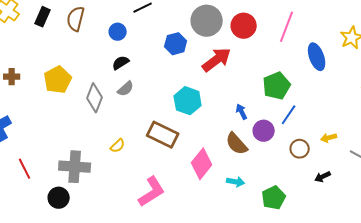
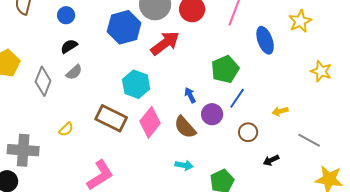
blue hexagon: (176, 44) -> (124, 27), size x1.5
yellow arrow: (329, 138) -> (280, 111), moved
pink diamond: (202, 164) -> (150, 122), moved

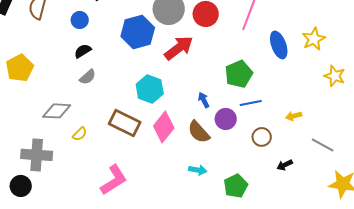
yellow star: (300, 21) -> (314, 39), moved
gray diamond: (43, 81) -> (57, 111), moved, turned 72
blue line: (237, 98) -> (251, 103), turned 45

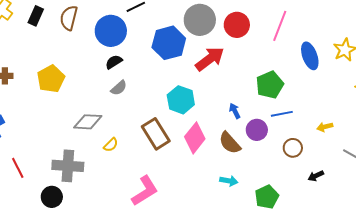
blue circle: (80, 20) -> (111, 31), size x1.8
brown rectangle: (125, 123) -> (156, 134), turned 32

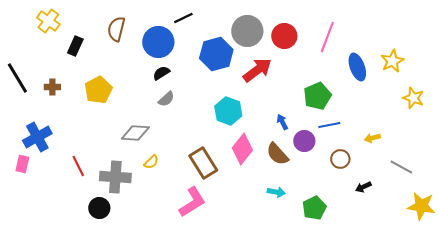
black rectangle: (36, 16) -> (75, 46), moved
brown rectangle: (156, 134) -> (203, 163), moved
yellow semicircle: (111, 145) -> (151, 162), moved
red line: (18, 168) -> (78, 166), moved

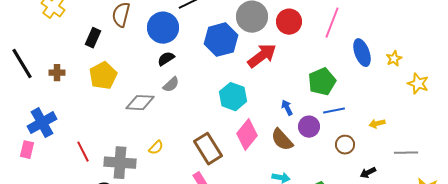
black rectangle: (75, 46) -> (93, 38), moved
yellow star: (392, 61) -> (394, 59), moved, size x0.7
gray diamond: (135, 133) -> (140, 103), moved
gray line: (401, 167) -> (406, 153), turned -30

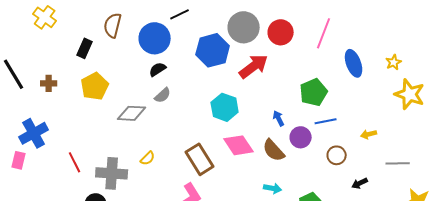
yellow star: (394, 59) -> (394, 62), moved
yellow star: (418, 84) -> (410, 94), size x1.4
pink diamond: (247, 135) -> (239, 145), turned -72

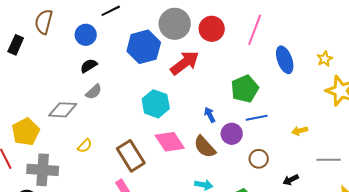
blue circle: (155, 38) -> (86, 35), size x0.7
yellow pentagon: (95, 86) -> (26, 132), moved
brown circle: (337, 155) -> (259, 159), moved
yellow semicircle: (148, 158) -> (85, 146), moved

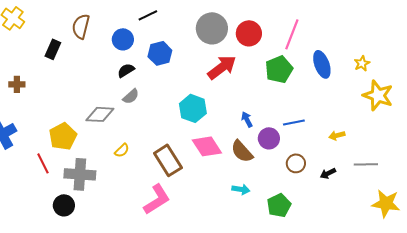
blue hexagon: (144, 47) -> (160, 53), moved, size x0.7
green pentagon: (245, 89) -> (279, 69), moved
black arrow: (291, 180) -> (328, 173), moved

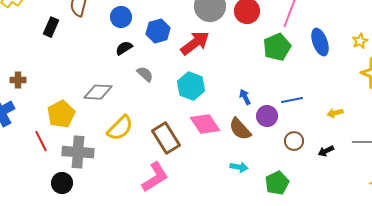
red arrow: (222, 67) -> (195, 43), moved
brown cross: (17, 84) -> (18, 80), moved
gray semicircle: (131, 96) -> (145, 74), moved, turned -96
yellow semicircle: (122, 150) -> (120, 128), size x1.8

